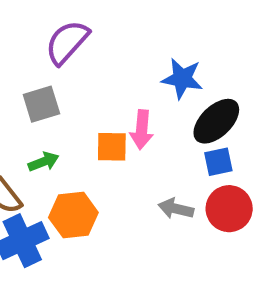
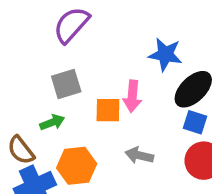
gray square: (41, 104) -> (66, 84), moved
blue square: (218, 162) -> (195, 122), turned 30
gray arrow: (176, 209) -> (139, 155), moved

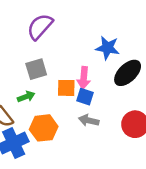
blue square: (195, 122) -> (85, 97), moved

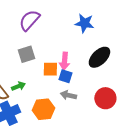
blue star: (108, 48) -> (84, 23), moved
green arrow: (26, 97) -> (18, 86), moved
orange hexagon: (44, 128) -> (43, 109), moved

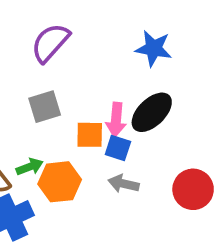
black ellipse: (99, 57) -> (152, 112), moved
orange hexagon: (43, 109) -> (60, 182), moved

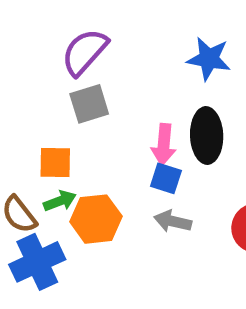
gray square: (45, 107) -> (89, 104), moved
black ellipse: (152, 112) -> (207, 135), turned -48
orange square: (90, 135) -> (55, 163), moved

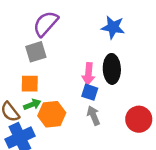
gray square: (89, 104) -> (36, 52), moved
gray arrow: (173, 221) -> (93, 116), turned 54

